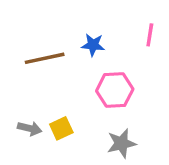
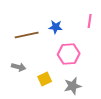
gray arrow: (30, 128) -> (19, 67), moved
yellow square: (61, 128) -> (45, 79), moved

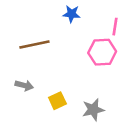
blue star: (56, 27) -> (72, 14), moved
pink hexagon: (69, 54) -> (102, 52), moved

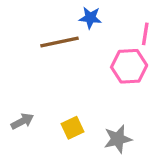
brown line: (34, 44) -> (60, 42), moved
gray arrow: (24, 85) -> (22, 121), moved, turned -42

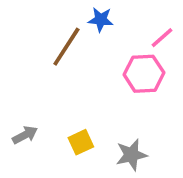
pink line: (145, 34) -> (162, 38), turned 40
brown line: (60, 42) -> (66, 47), turned -45

